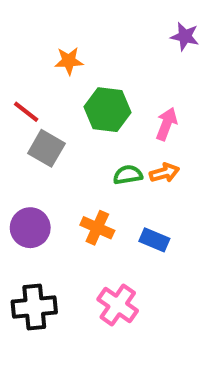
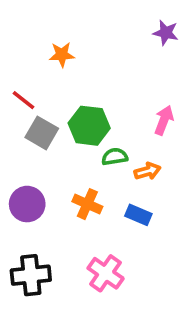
green hexagon: (108, 110) -> (89, 126), moved
pink arrow: (167, 124) -> (164, 120), moved
orange arrow: (164, 173) -> (147, 171), moved

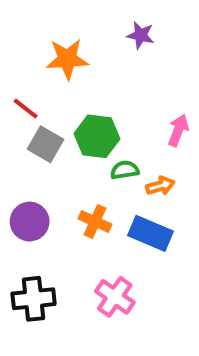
purple star: (166, 33) -> (141, 35), moved
orange star: (62, 55) -> (67, 59), size x1.5
blue rectangle: (138, 215) -> (150, 233), size x1.5

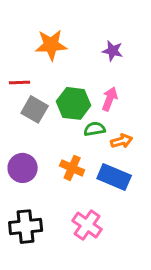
purple star: (141, 35) -> (113, 51), moved
red line: (26, 109) -> (20, 82), turned -40
pink arrow: (178, 130) -> (110, 99), moved

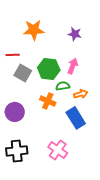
orange cross: (72, 168) -> (48, 101), moved
blue rectangle: (114, 177) -> (76, 118), turned 35

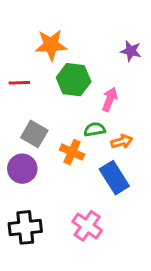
purple star: (75, 34) -> (131, 51), moved
green hexagon: (49, 69) -> (74, 80), moved
gray square: (23, 73) -> (34, 134), moved

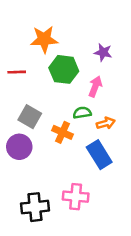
purple star: (131, 51) -> (103, 52), moved
pink cross: (87, 226) -> (76, 197), turned -30
black cross: (25, 227) -> (35, 207), moved

